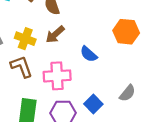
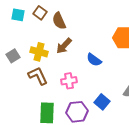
pink cross: (57, 76) -> (69, 81), size x0.7

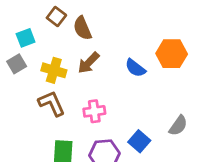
cyan square: (18, 15) -> (26, 38), moved, turned -32
gray square: (13, 56) -> (17, 64), moved
blue semicircle: (94, 60) -> (135, 68), moved

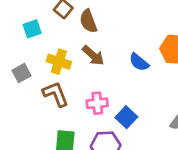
brown arrow: (89, 63) -> (93, 55), turned -95
gray square: (17, 64) -> (21, 73), moved
blue square: (139, 141) -> (126, 117), moved

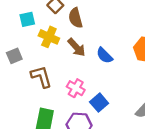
yellow cross: (59, 62) -> (49, 37), moved
blue semicircle: (139, 62) -> (104, 55), moved
pink cross: (97, 103) -> (76, 88), turned 30

